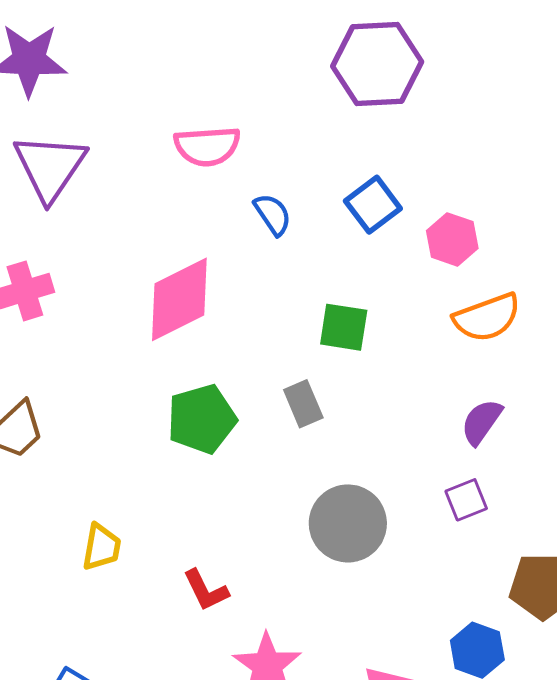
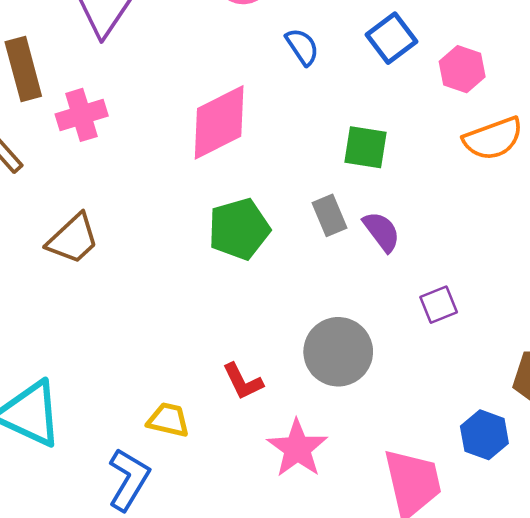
purple semicircle: (481, 422) -> (382, 231), moved, turned 108
purple square: (466, 500) -> (439, 305), moved
gray circle: (348, 523) -> (338, 352), moved
yellow trapezoid: (101, 547) -> (168, 420), moved, turned -87

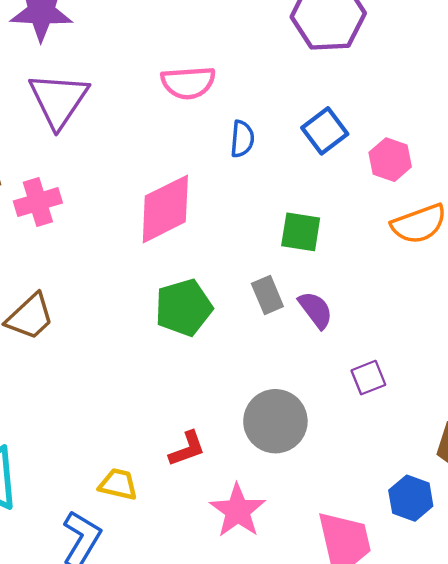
blue semicircle: (302, 47) -> (242, 139), turned 39
red L-shape: (243, 381) -> (187, 449), turned -84

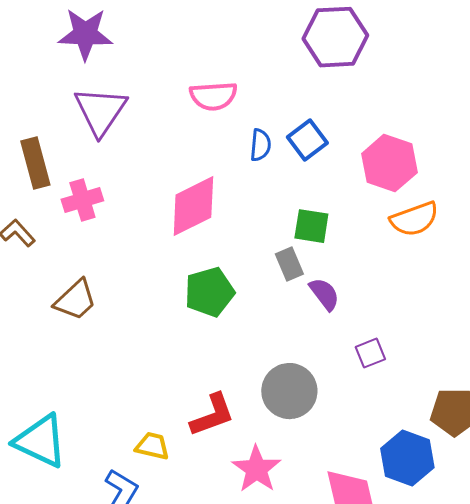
blue square: (325, 131) -> (307, 140), moved
pink hexagon: (390, 160) -> (389, 163), size x1.5
gray rectangle: (267, 295) -> (289, 264), moved
red L-shape: (187, 449) -> (212, 415), size x1.4
blue hexagon: (411, 498) -> (407, 458), size x1.4

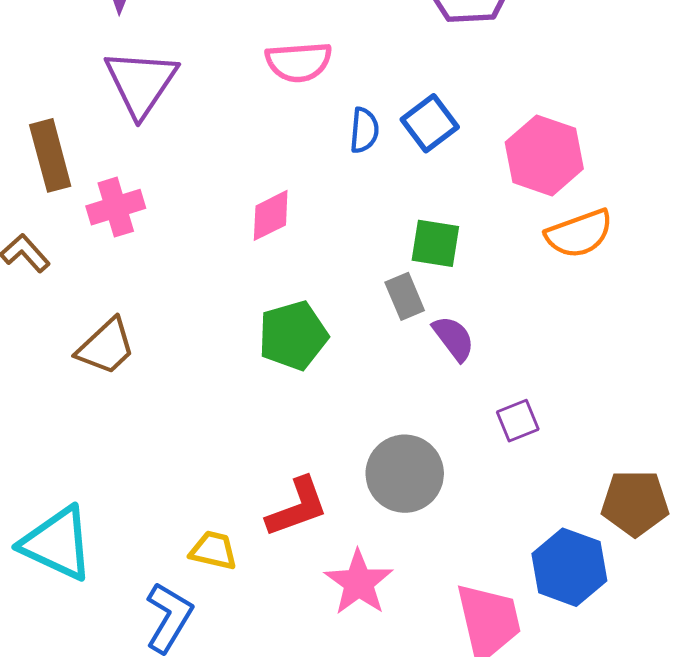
pink diamond: (193, 206) -> (271, 215), size x0.6

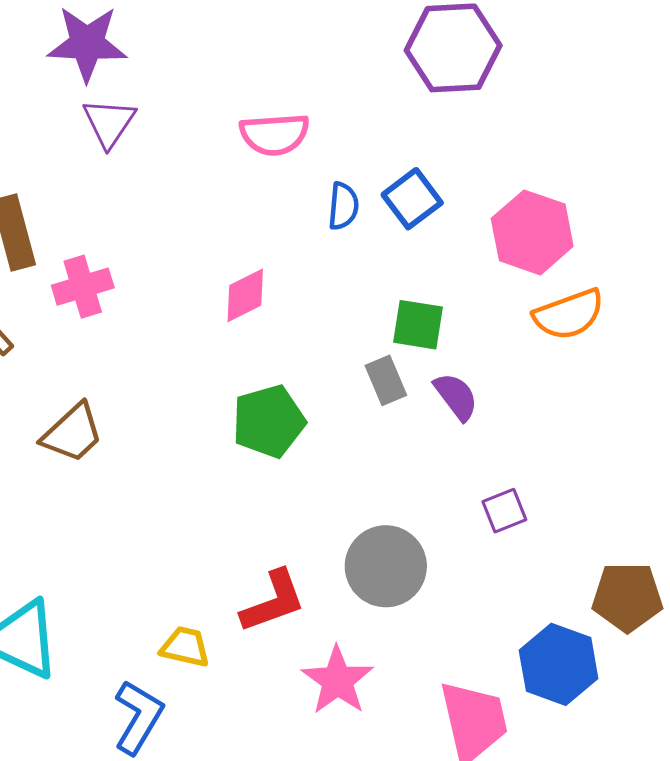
purple triangle: (141, 83) -> (109, 123), moved, size x0.7
purple semicircle: (454, 338) -> (456, 396), moved

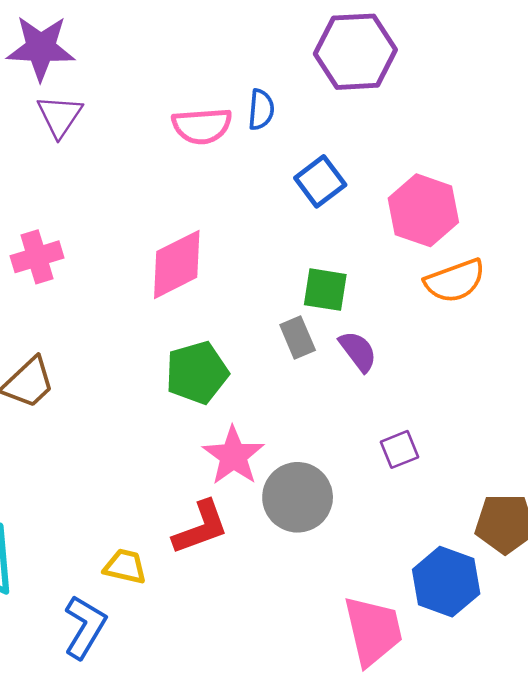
blue semicircle: (343, 206) -> (261, 110), moved
pink diamond: (245, 295) -> (177, 264), size x1.5
pink star: (337, 680) -> (233, 456), moved

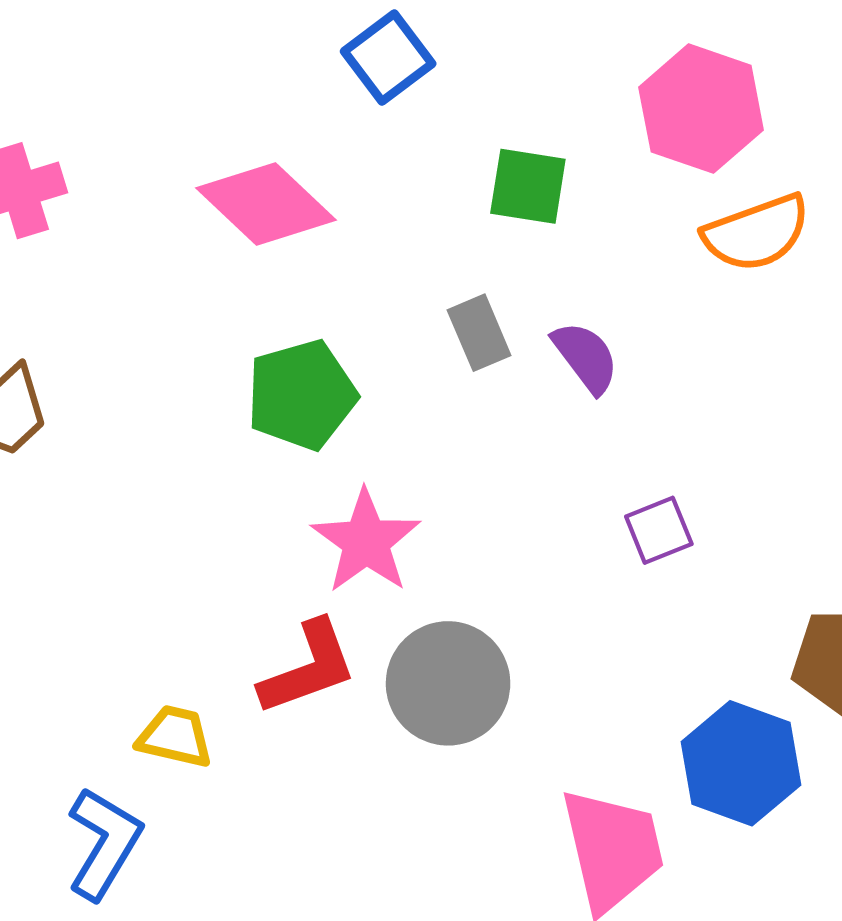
blue square: (320, 181) -> (388, 58), moved
pink diamond: (177, 264) -> (266, 204), turned 70
green square: (325, 290) -> (528, 186), moved
gray circle: (298, 497) -> (448, 683), moved

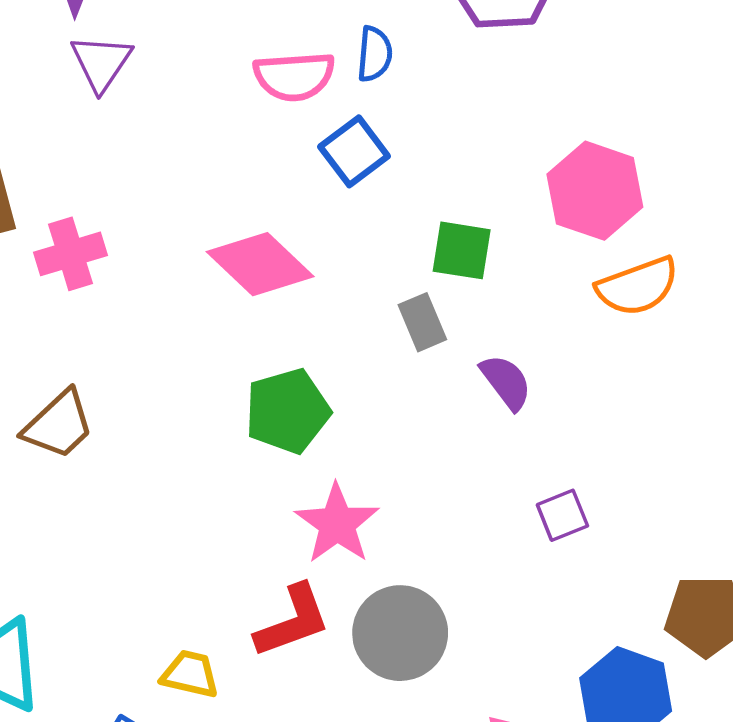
gray rectangle: (479, 333) -> (422, 322), moved

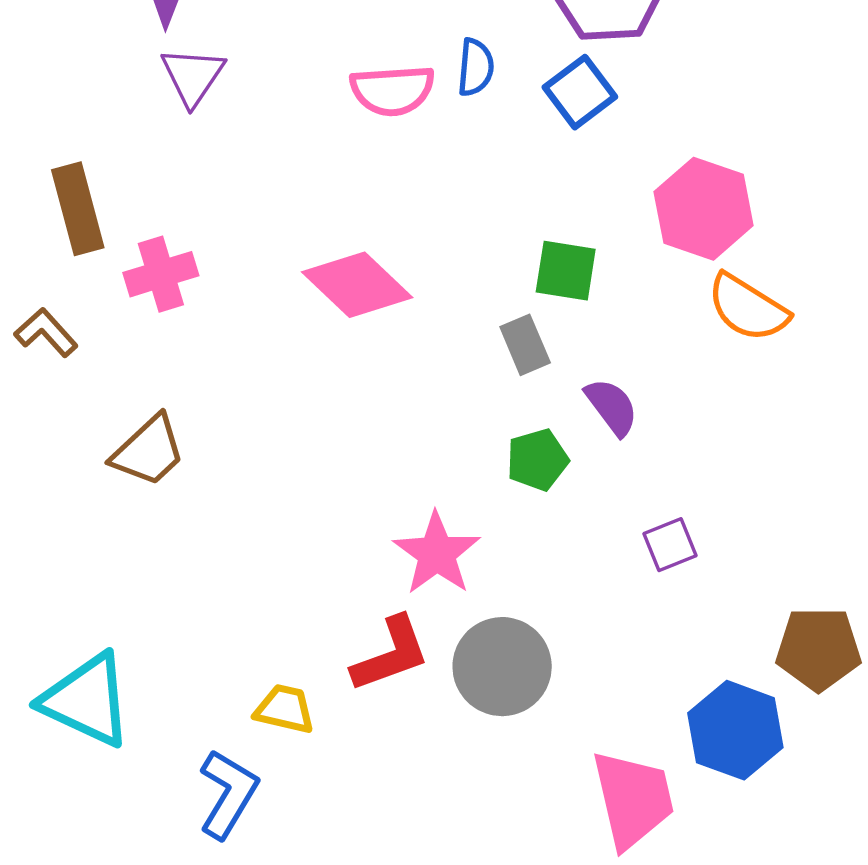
blue square: (354, 151) -> (580, 92), moved
orange semicircle: (638, 286) -> (748, 308), turned 52
green pentagon: (287, 411) -> (537, 460), moved, size x0.7

